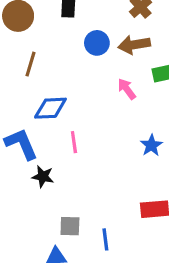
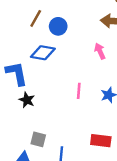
blue circle: (97, 43) -> (58, 26), moved
pink line: (74, 142) -> (79, 91), moved

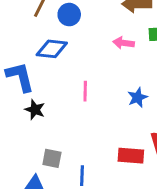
pink arrow: (100, 51) -> (124, 43), turned -56
pink line: (79, 91) -> (85, 91), moved

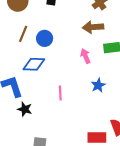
pink arrow: (124, 43) -> (86, 56), turned 64
blue star: (138, 97) -> (98, 85), moved

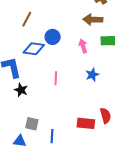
blue circle: (45, 38) -> (53, 37), moved

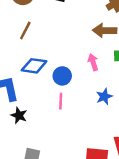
blue circle: (53, 37) -> (62, 76), moved

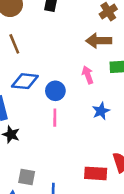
brown line: (25, 30) -> (14, 44), turned -48

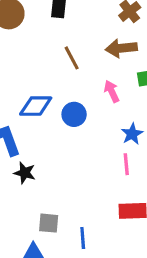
brown line: (14, 44) -> (72, 58), moved
pink line: (55, 118) -> (126, 164), moved

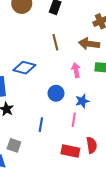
blue circle: (74, 114) -> (56, 93), moved
blue line: (83, 238) -> (41, 125), moved

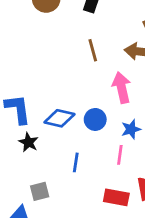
blue diamond: (24, 68) -> (59, 118), moved
pink arrow: (76, 70) -> (122, 88), size x1.5
gray square: (14, 145) -> (40, 191), turned -32

